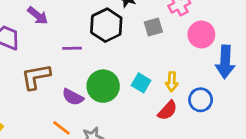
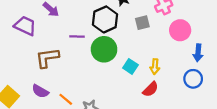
blue arrow: (225, 62) -> (198, 53), size x0.7
green circle: (103, 86) -> (104, 49), moved
purple semicircle: (73, 97) -> (40, 91), moved
blue circle: (201, 100) -> (193, 79), moved

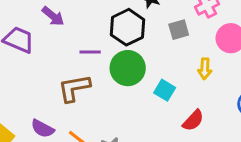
brown L-shape: (47, 58) -> (74, 88), moved
yellow arrow: (155, 67) -> (205, 69), moved

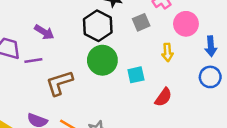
purple arrow: (53, 16) -> (44, 32), moved
purple line: (90, 52) -> (33, 61), moved
cyan square: (165, 90) -> (136, 75), turned -36

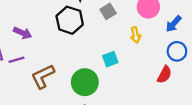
blue arrow: (211, 46) -> (173, 24), turned 54
green circle: (102, 60) -> (85, 82), moved
red semicircle: (163, 97) -> (164, 75), moved

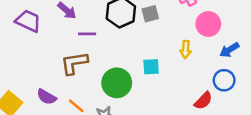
gray square: (108, 11) -> (150, 14), moved
purple line: (16, 60) -> (87, 34), moved

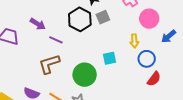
purple line: (87, 34) -> (56, 40), turned 32
blue circle: (224, 80) -> (147, 59), moved

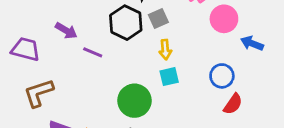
blue arrow: (169, 36) -> (252, 43), turned 63
yellow arrow: (134, 41) -> (165, 50), moved
brown L-shape: (49, 64) -> (39, 93), moved

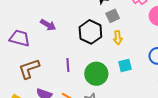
black hexagon: (126, 23) -> (90, 32), moved
purple line: (93, 52) -> (68, 65), moved, turned 64
cyan square: (169, 77) -> (125, 65), moved

